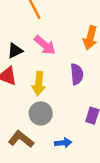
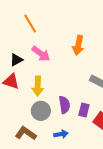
purple semicircle: (77, 74) -> (64, 105), moved

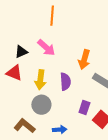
orange line: (30, 23) -> (52, 16), moved, turned 30
orange arrow: (78, 45) -> (84, 60), moved
purple semicircle: (64, 105) -> (65, 82), moved

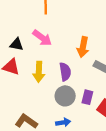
black triangle: (21, 52) -> (16, 44), turned 40
gray circle: (41, 105) -> (65, 96), moved

